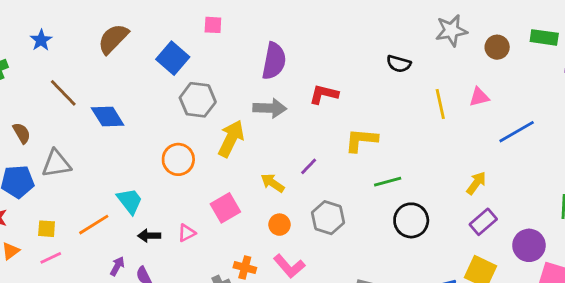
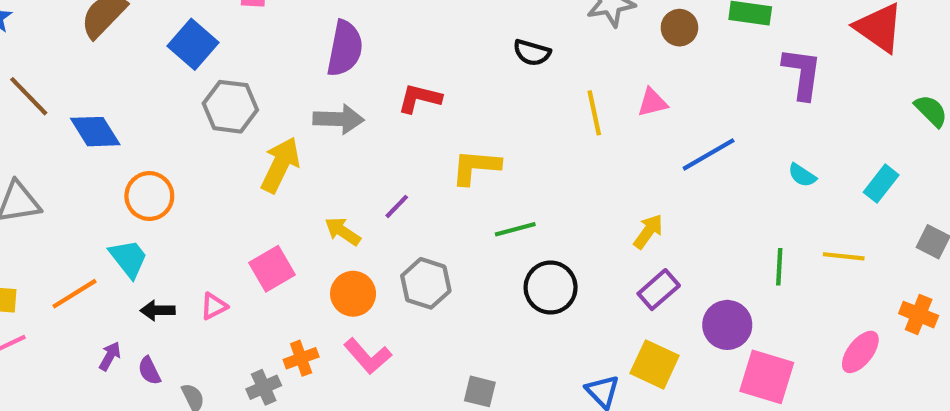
orange circle: (178, 159) -> (149, 196), moved
orange circle: (279, 225) -> (353, 294), size x1.4
orange cross: (245, 268) -> (301, 358), turned -35

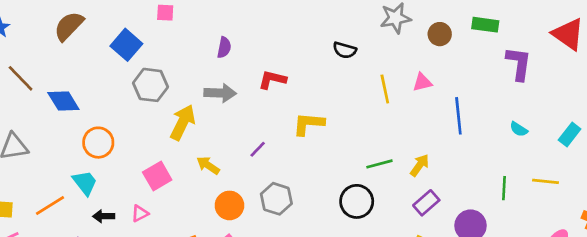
purple semicircle: (345, 48) -> (224, 47), size x0.6
blue line: (709, 154) -> (458, 116), turned -66
green line: (515, 229) -> (379, 164), moved
yellow arrow: (343, 231) -> (208, 165), moved
pink square: (272, 269) -> (157, 176), moved

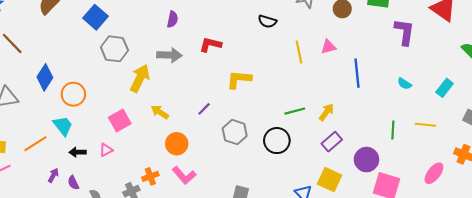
blue diamond: (63, 101) -> (45, 77), moved, turned 65
purple line: (258, 149) -> (204, 109), moved
gray hexagon: (276, 199) -> (235, 132), moved

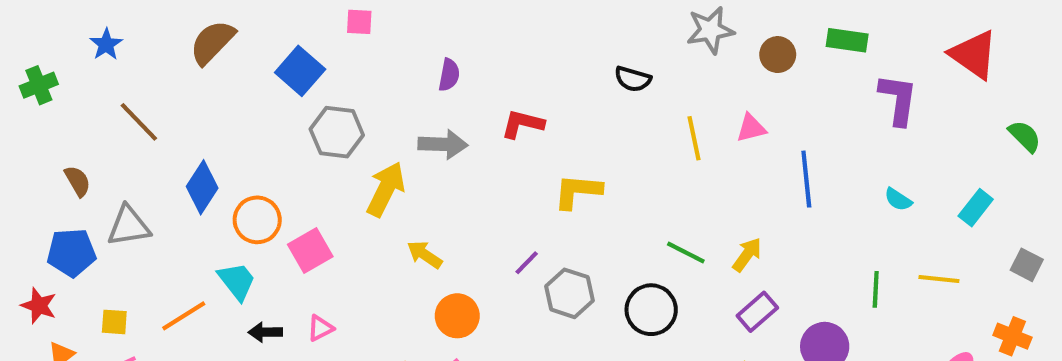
purple line: (204, 109) -> (527, 263), moved
green line: (295, 111) -> (686, 253), turned 42
pink square: (120, 121) -> (310, 250), moved

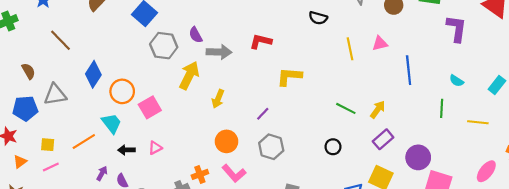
purple semicircle: (449, 75) -> (196, 35), moved, turned 140
yellow arrow: (425, 255) -> (218, 99), moved, turned -102
green line: (876, 289) -> (442, 108), moved
gray hexagon: (569, 293) -> (271, 147), moved
black circle: (651, 310) -> (333, 147), moved, size x0.6

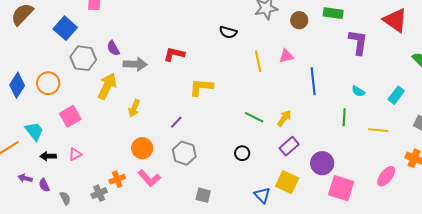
orange circle: (122, 91) -> (48, 83), moved
purple arrow: (102, 173) -> (25, 178), turned -104

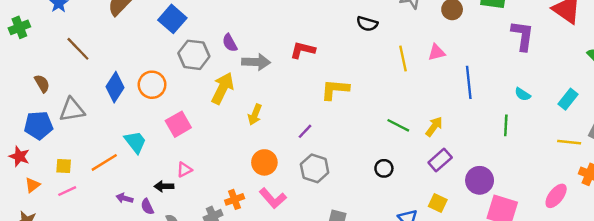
yellow line: (378, 130) -> (569, 142), moved
black arrow: (48, 156) -> (164, 186), moved
yellow square: (287, 182) -> (438, 203), size x0.7

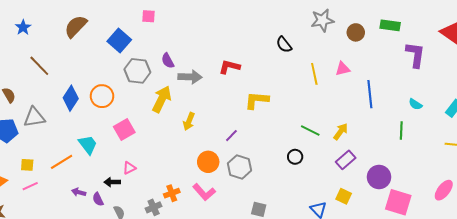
black semicircle: (367, 24) -> (284, 45), turned 36
orange circle: (264, 162) -> (208, 162), moved
black circle: (384, 168) -> (295, 157), moved

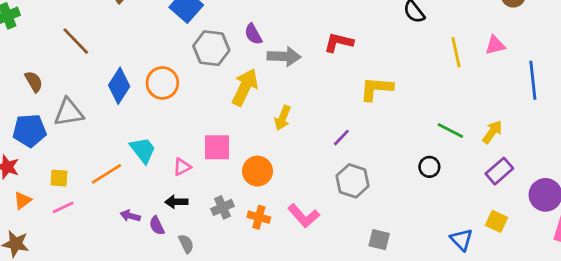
pink square: (124, 129) -> (217, 147), moved, turned 30
orange circle: (208, 162) -> (257, 171), moved
pink triangle: (129, 168) -> (182, 167), moved
orange cross: (172, 193) -> (259, 217), turned 35
gray cross: (154, 207) -> (223, 207), moved

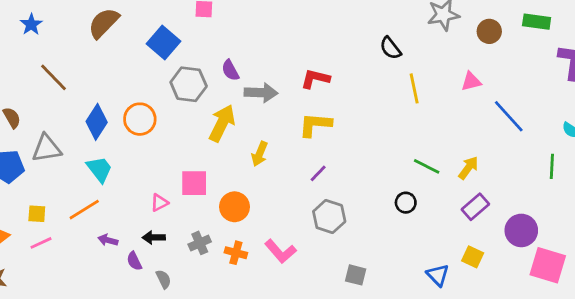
yellow line: (456, 52) -> (414, 88), moved
blue line: (533, 80) -> (509, 116), turned -36
yellow L-shape: (376, 89) -> (315, 125), moved
cyan trapezoid: (143, 150) -> (99, 169), moved
purple arrow: (130, 216) -> (108, 240), moved

